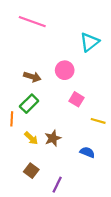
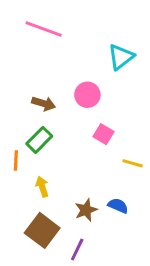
yellow arrow: (31, 138) -> (42, 187), turned -152
brown star: (53, 138) -> (86, 210), moved
brown square: (31, 171) -> (42, 230), size x1.6

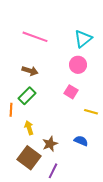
pink line: (44, 29) -> (35, 37), moved
pink circle: (87, 95) -> (78, 65), moved
brown star: (86, 210) -> (50, 144), moved

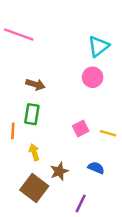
pink line: (35, 37) -> (19, 34), moved
pink square: (71, 92) -> (81, 128), moved, turned 32
green rectangle: (27, 96) -> (32, 114), turned -36
purple line: (53, 171) -> (81, 203), moved

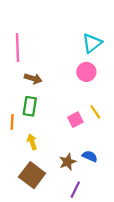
pink line: (19, 34) -> (18, 47), moved, turned 68
yellow line: (108, 133) -> (95, 112), moved, turned 40
brown star: (59, 171) -> (68, 162), moved

